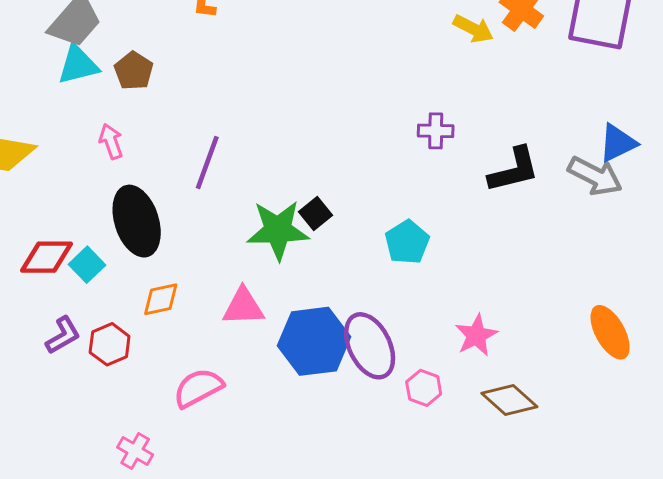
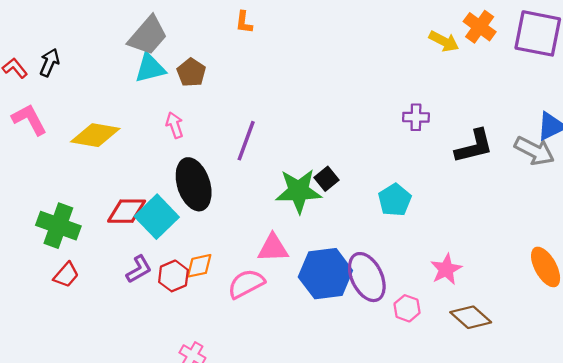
cyan square: (87, 265) -> (157, 217), size x1.6
orange diamond: (161, 299) -> (199, 266), moved
pink semicircle: (198, 388) -> (246, 284), moved

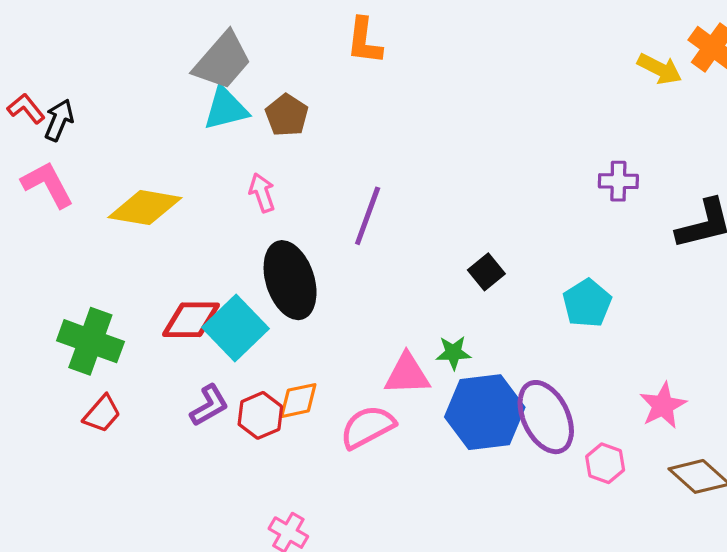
orange L-shape: (244, 22) -> (364, 41), size x1.4
black arrow: (49, 62) -> (59, 120), moved
green star: (299, 191) -> (453, 353), moved, size x0.5

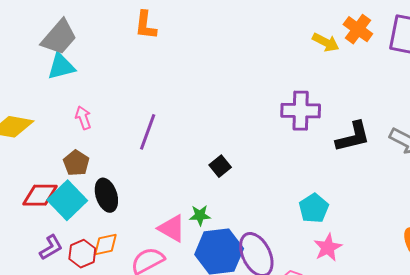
brown pentagon: (287, 115) -> (76, 163), moved
purple cross: (618, 181) -> (301, 111), size x1.6
black ellipse: (290, 280) -> (106, 195), moved, size x0.7
cyan pentagon: (587, 303) -> (314, 208), moved
pink triangle: (407, 374) -> (172, 228), turned 32

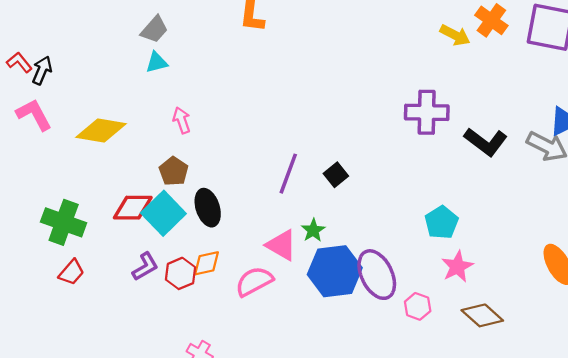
gray trapezoid: (59, 37) -> (154, 29), size x0.7
cyan triangle: (61, 66) -> (157, 62), size x0.7
purple line: (148, 132) -> (288, 174), moved
black L-shape: (353, 137) -> (486, 142), turned 51
green star: (200, 215) -> (313, 230), turned -30

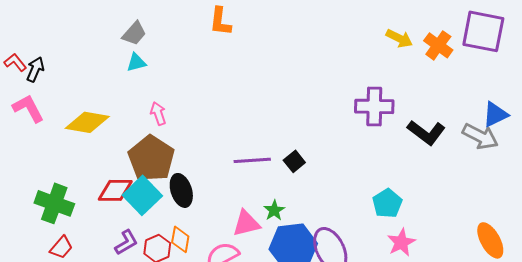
orange cross: (491, 20) -> (438, 45), moved
brown pentagon: (174, 171) -> (151, 158), size x1.8
purple line: (288, 174) -> (252, 160), turned 66
pink triangle: (281, 245) -> (246, 223), turned -44
orange diamond: (207, 263) -> (180, 239), turned -68

